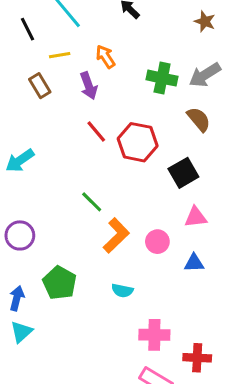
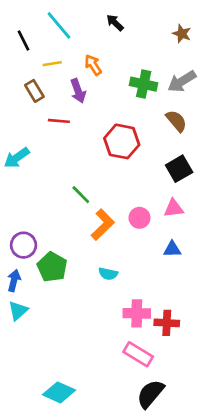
red line: (96, 132) -> (59, 121), moved, turned -45
black square: (183, 173) -> (179, 169), moved
purple circle: (20, 235) -> (24, 245), moved
pink circle: (157, 242) -> (139, 218), moved
red cross: (197, 358) -> (167, 323), moved

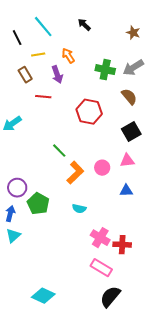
pink cross: (137, 313) -> (100, 238), turned 30

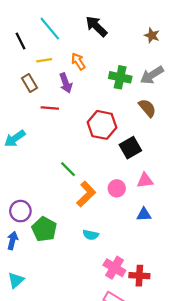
black arrow: (84, 25) -> (96, 26), size x1.5
black square: (131, 132) -> (130, 148), moved
cyan triangle: (13, 236) -> (16, 280), moved

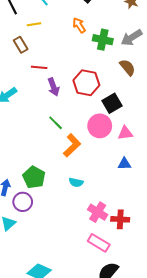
orange arrow: (78, 61) -> (79, 25), moved
purple arrow: (66, 83) -> (53, 87), moved
pink circle: (117, 188) -> (100, 126), moved, size x1.5
purple circle: (20, 211) -> (23, 202), moved

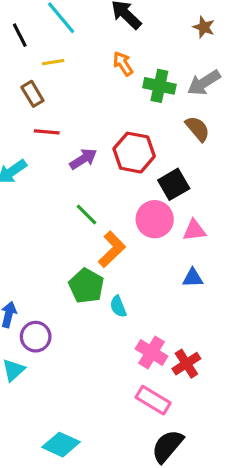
red line: (39, 67) -> (47, 132), moved
purple arrow: (53, 87) -> (83, 159), turned -102
green pentagon: (34, 177) -> (86, 286), moved
cyan semicircle: (76, 182) -> (118, 306), turned 56
red cross: (120, 219) -> (186, 364), turned -36

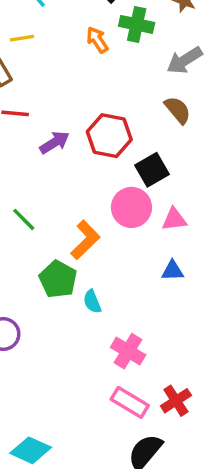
green cross: (159, 86) -> (137, 24), moved
green line: (86, 214) -> (24, 219), moved
red cross: (186, 364) -> (176, 401), moved

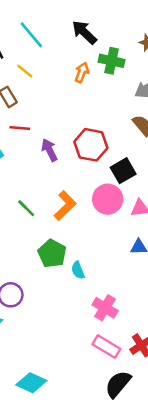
yellow line: (22, 38) -> (25, 71), turned 48
orange arrow: (97, 40) -> (82, 72), turned 54
purple arrow: (55, 142) -> (49, 150), turned -85
orange L-shape: (85, 240) -> (65, 206), moved

